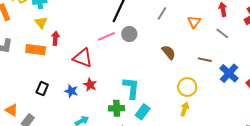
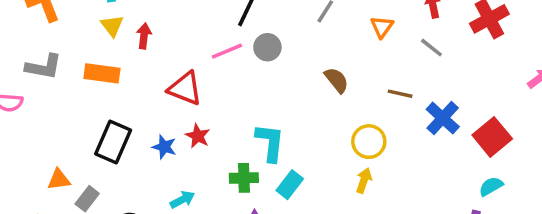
red arrow: (55, 38) -> (144, 36), moved
black rectangle: (42, 89) -> (113, 142), size x1.6
orange triangle: (12, 110) -> (59, 180), turned -40

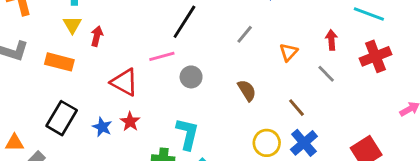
gray circle: (267, 47) -> (191, 77), moved
brown line: (400, 94) -> (297, 108), turned 30
blue cross: (443, 118) -> (304, 143), moved

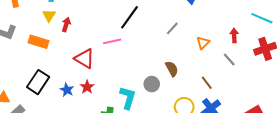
gray circle: (191, 77) -> (152, 84), moved

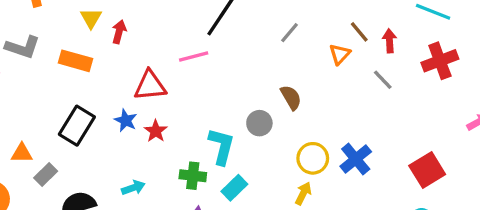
red triangle: (84, 59) -> (150, 86), turned -35
brown line: (207, 83) -> (359, 32), moved
blue star: (67, 90) -> (126, 120), moved

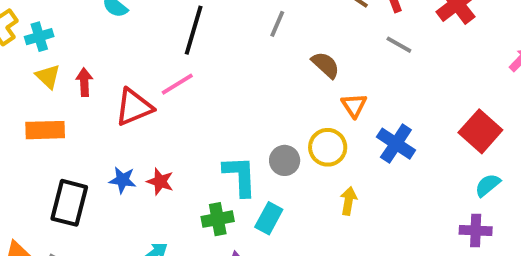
orange triangle: (340, 54) -> (354, 105), moved
red triangle: (150, 86) -> (134, 107), moved
brown semicircle: (291, 97) -> (326, 65), moved
gray circle: (259, 123) -> (285, 160), moved
yellow circle: (313, 158) -> (328, 147), moved

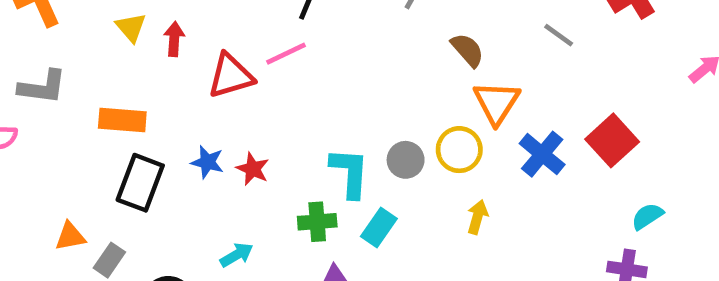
orange triangle: (354, 105) -> (497, 102), size x1.5
orange rectangle: (45, 130) -> (122, 120), moved
red square: (480, 131) -> (612, 140), moved

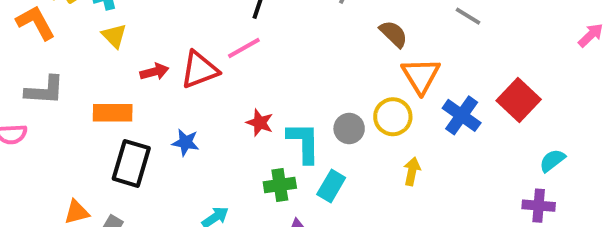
red arrow: (174, 39) -> (154, 72), moved, turned 76
red star: (253, 169) -> (260, 123), moved

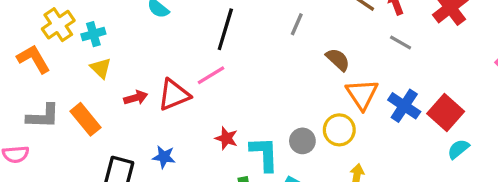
orange rectangle: (113, 113) -> (86, 119), moved, turned 52
blue cross: (462, 115) -> (404, 106), moved
cyan semicircle: (552, 160) -> (458, 149), moved

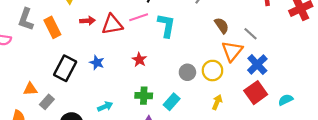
gray line: (401, 43) -> (250, 34), moved
red square: (446, 112) -> (256, 93), moved
gray L-shape: (43, 116) -> (26, 19), turned 95
cyan L-shape: (264, 154) -> (166, 25), moved

